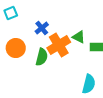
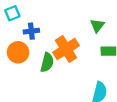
blue cross: (42, 28) -> (31, 31), moved, turned 32
green triangle: (79, 37) -> (97, 26), moved, turned 40

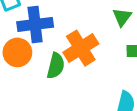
blue cross: (31, 31) -> (35, 24), size x1.6

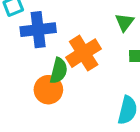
orange circle: (17, 52) -> (48, 90), moved

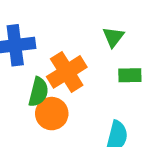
orange circle: (48, 90) -> (52, 114), moved

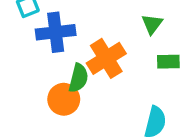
orange circle: (52, 114) -> (64, 99), moved

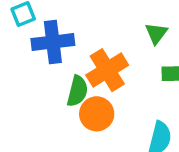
orange circle: (64, 99) -> (97, 114), moved

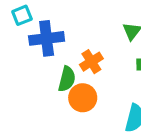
orange cross: (107, 70) -> (91, 62), size x0.7

